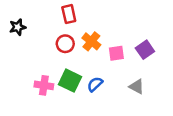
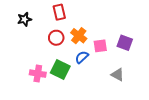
black star: (18, 27) -> (24, 19), moved
purple square: (145, 50) -> (125, 43), turned -35
blue semicircle: (95, 84) -> (82, 57), moved

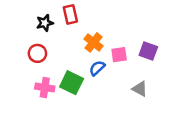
black star: (24, 19) -> (45, 23), moved
red circle: (56, 38) -> (37, 53), moved

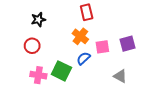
red rectangle: (70, 14) -> (87, 12), moved
purple square: (148, 51) -> (127, 44), turned -35

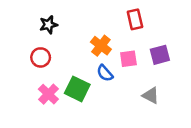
red rectangle: (87, 12) -> (135, 19), moved
blue semicircle: (83, 58) -> (105, 73), turned -88
pink cross: (38, 75) -> (48, 94), turned 35

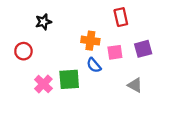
orange cross: (101, 46) -> (90, 41), turned -30
red circle: (41, 57) -> (23, 51), moved
green square: (77, 89) -> (69, 79), turned -30

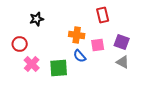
purple square: (143, 49) -> (122, 42), turned 35
pink cross: (43, 84) -> (32, 64), moved
gray triangle: (135, 85) -> (123, 62), moved

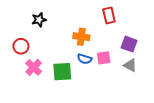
pink square: (98, 45) -> (104, 58), moved
blue semicircle: (80, 56) -> (85, 59), turned -32

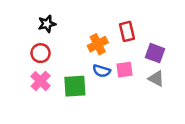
red rectangle: (109, 15) -> (127, 31), moved
orange cross: (81, 37) -> (98, 44), turned -35
red circle: (21, 46) -> (41, 53), moved

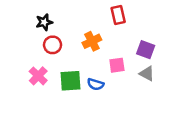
red rectangle: (127, 31) -> (118, 15), moved
red circle: (41, 53) -> (53, 45), moved
blue semicircle: (102, 71) -> (96, 84), moved

